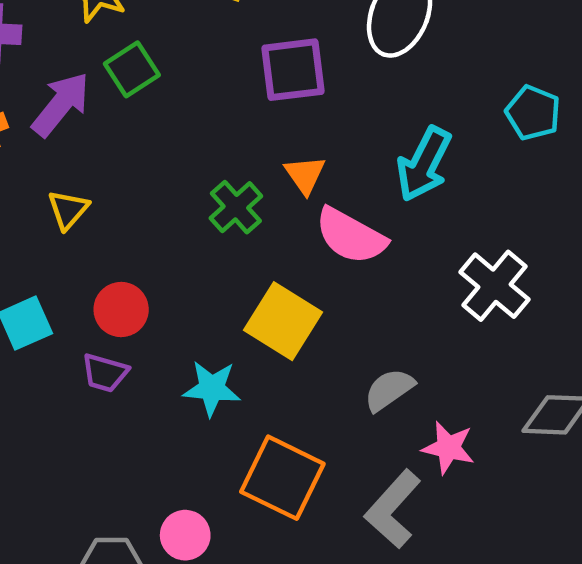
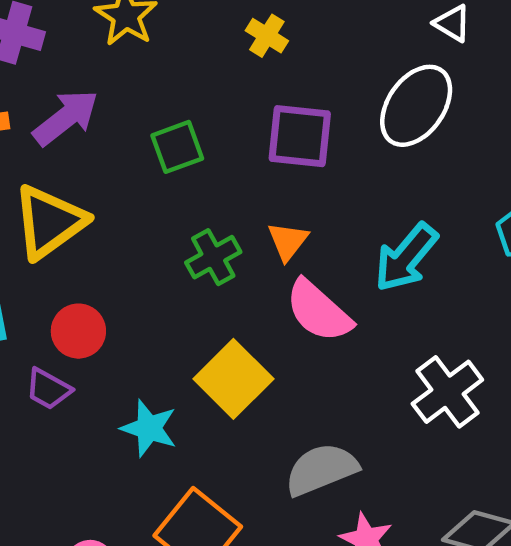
green square: (132, 69) -> (177, 147), moved
yellow triangle: (68, 210) -> (49, 222), size x1.8
gray semicircle: (389, 390) -> (321, 469), size x1.4

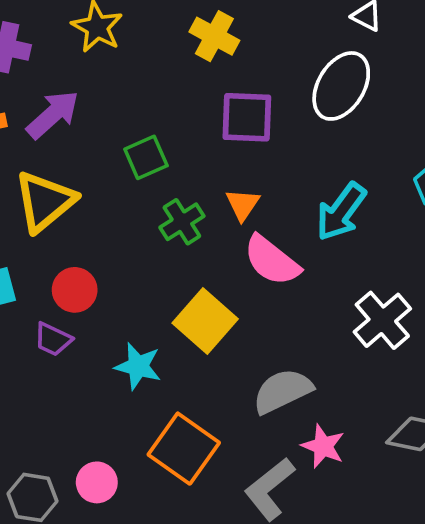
yellow cross: (267, 36) -> (214, 36), size x1.4
green square: (177, 147) -> (146, 157), moved

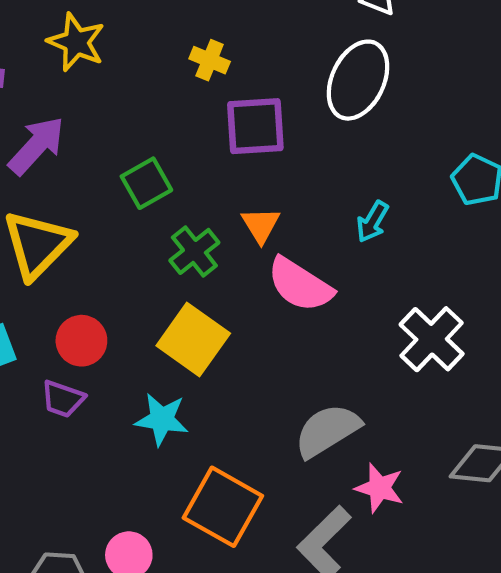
yellow cross: (214, 36) -> (210, 60), moved, size x0.7
cyan arrow: (341, 212) -> (372, 222), size x0.6
yellow square: (205, 321) -> (193, 340), moved

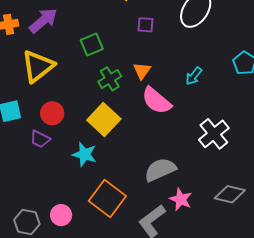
purple square: (255, 126) -> (145, 25), size x0.6

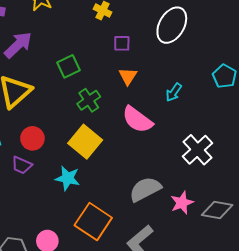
orange triangle: (142, 71) -> (128, 76), moved
pink star: (181, 199) -> (182, 203), moved, turned 30

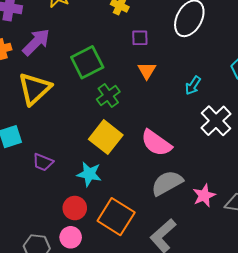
green square: (69, 66) -> (87, 62), size x1.4
pink semicircle: (137, 120) -> (156, 143), moved
red circle: (32, 138) -> (75, 208), moved
white cross: (197, 150) -> (216, 121), moved

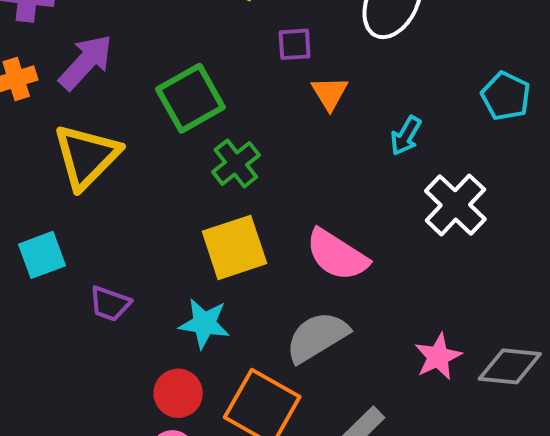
orange triangle: (147, 71) -> (330, 93), moved
yellow square: (106, 137) -> (234, 247), turned 36
gray semicircle: (167, 183) -> (317, 337), moved

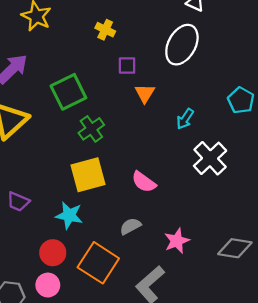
pink semicircle: (337, 255) -> (144, 182), size x0.7
gray semicircle: (317, 337) -> (130, 226), size x0.6
pink star: (438, 357) -> (177, 241), moved

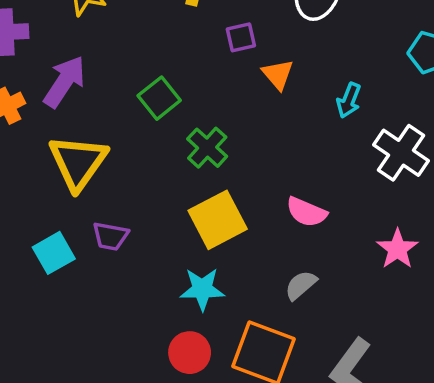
green square: (68, 92) -> (159, 98), size x0.7
purple trapezoid: (18, 202) -> (110, 236), moved
pink star: (177, 241) -> (397, 249), moved

